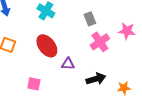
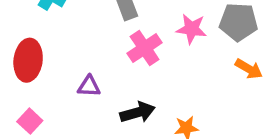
red ellipse: (47, 46) -> (28, 60), moved, turned 45
pink square: (34, 84) -> (30, 121), turned 32

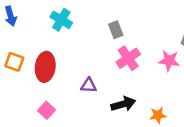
pink star: (191, 29) -> (169, 61), moved

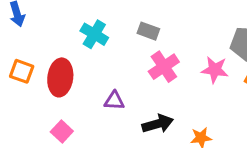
cyan cross: (61, 20) -> (94, 34), moved
gray rectangle: (116, 30) -> (148, 31), turned -49

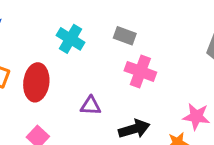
pink cross: (164, 67) -> (140, 71), turned -36
pink star: (215, 70) -> (196, 117), moved

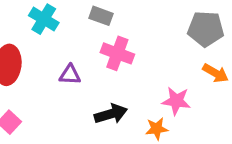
purple triangle: (91, 106) -> (70, 75), moved

